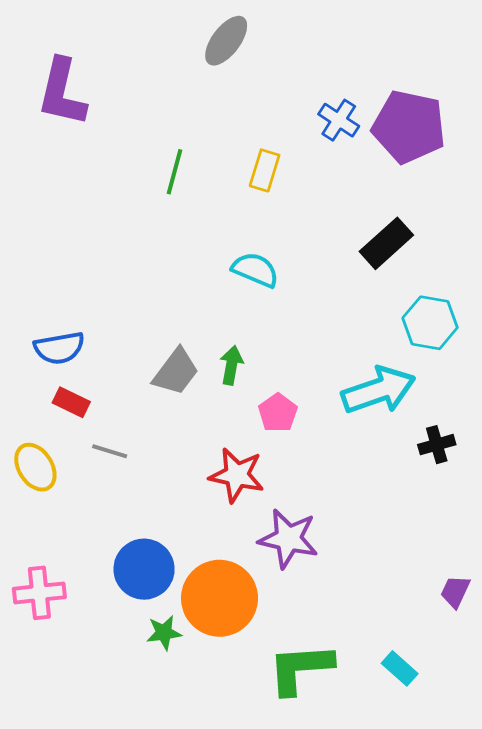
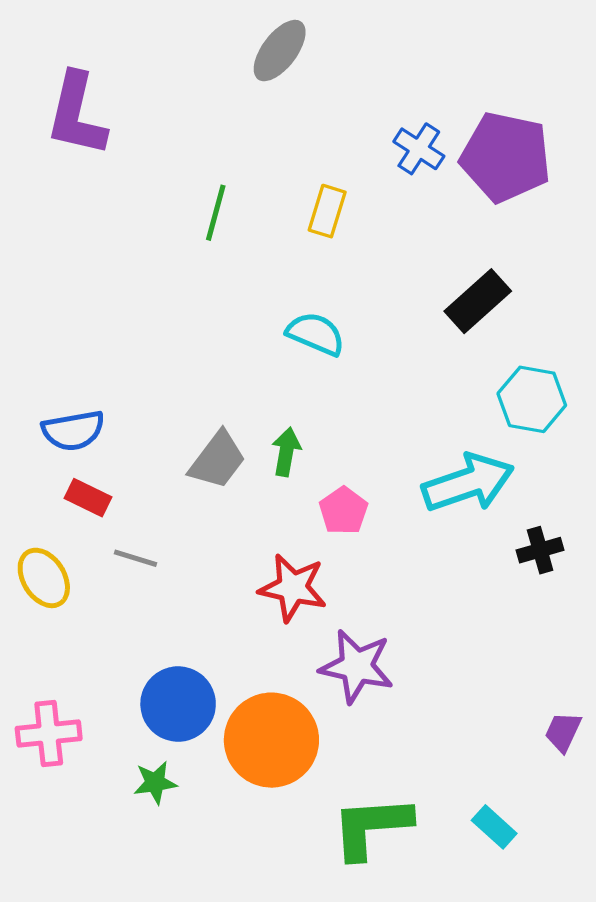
green star: (164, 633) -> (155, 783), moved

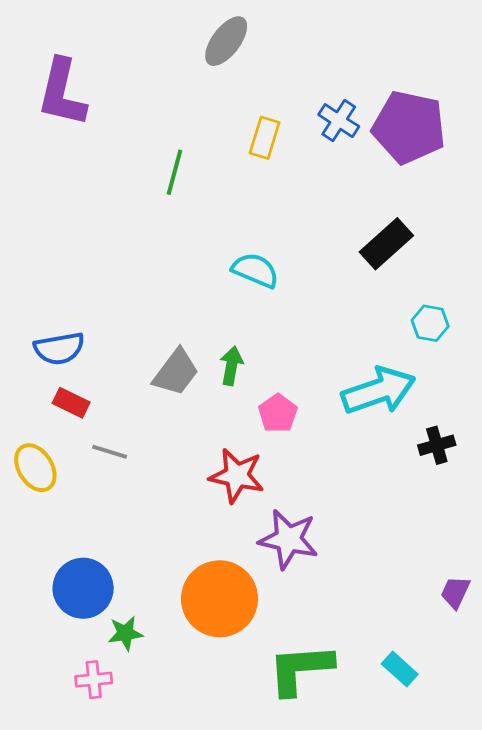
yellow rectangle: (327, 211) -> (265, 138), moved
cyan hexagon: (532, 399) -> (430, 323), size x0.7
blue circle: (178, 704) -> (83, 588), moved
pink cross: (49, 734) -> (94, 680), moved, size x0.7

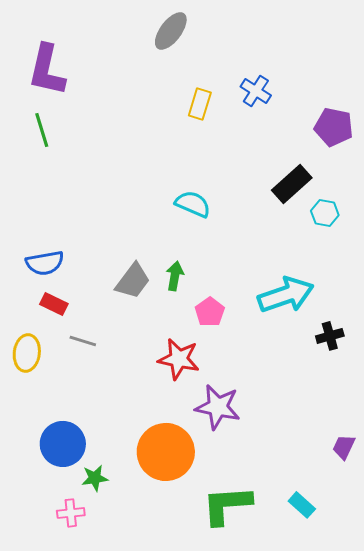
purple pentagon: (409, 127) -> (334, 127), moved, size x0.7
green line: (174, 172) -> (42, 130), moved, turned -32
cyan hexagon: (430, 323) -> (325, 213), moved
yellow ellipse: (35, 468) -> (27, 353), turned 39

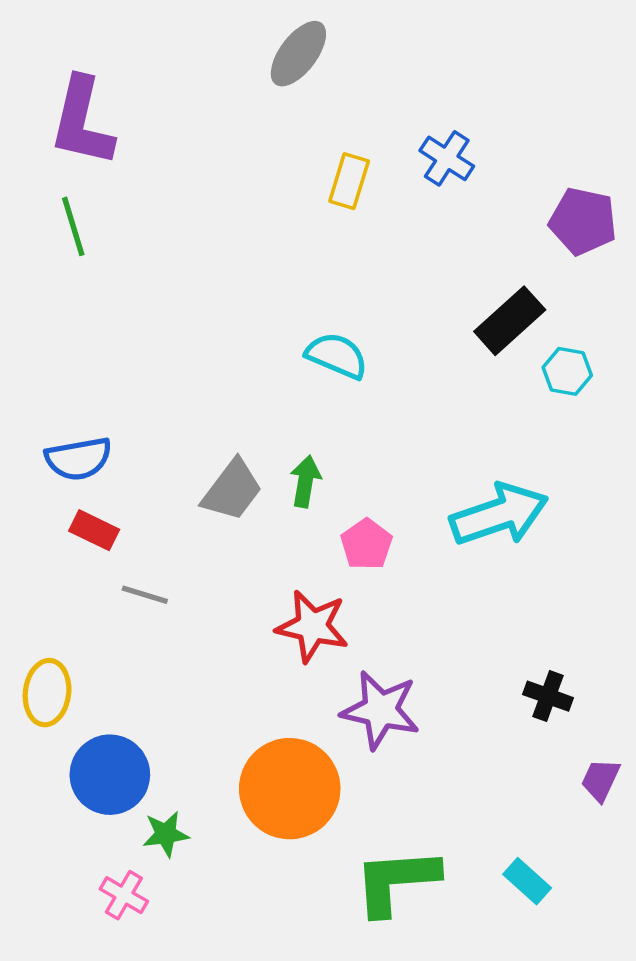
black cross: (330, 336) -> (548, 696), moved, turned 36
yellow ellipse: (27, 353) -> (47, 693), moved
pink cross: (71, 513) -> (124, 895), turned 36

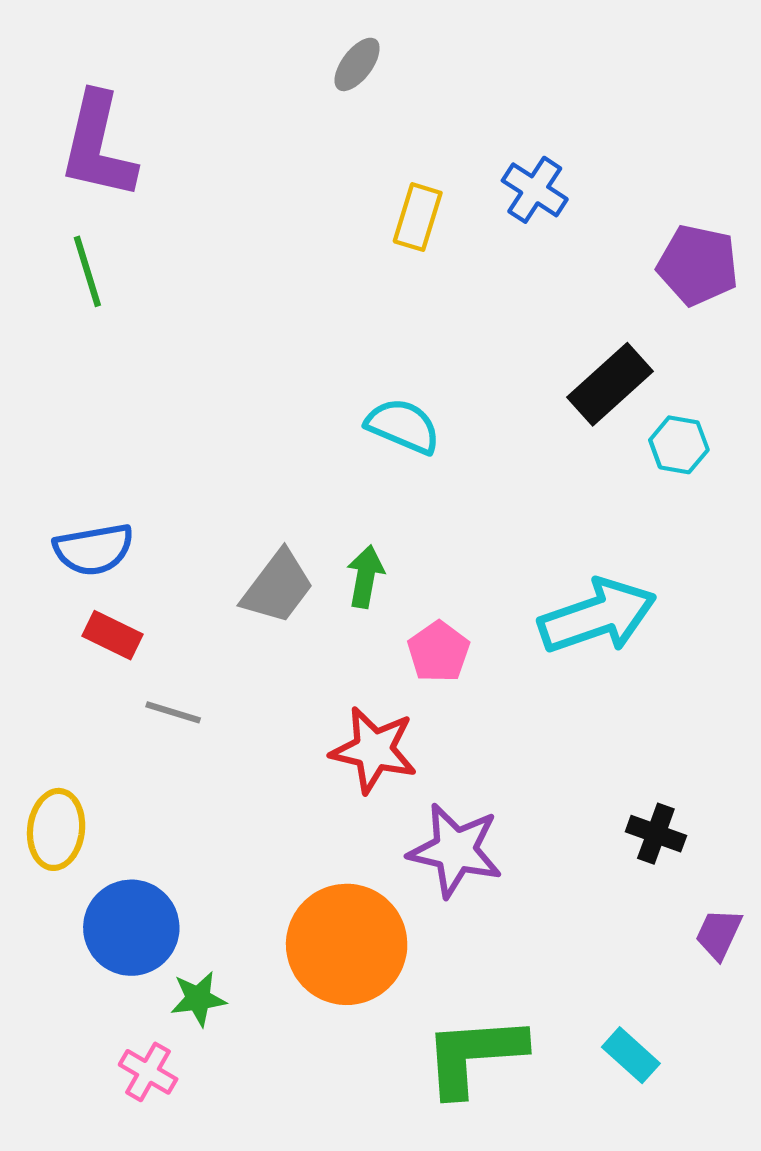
gray ellipse: (298, 54) -> (357, 64), size x0.7

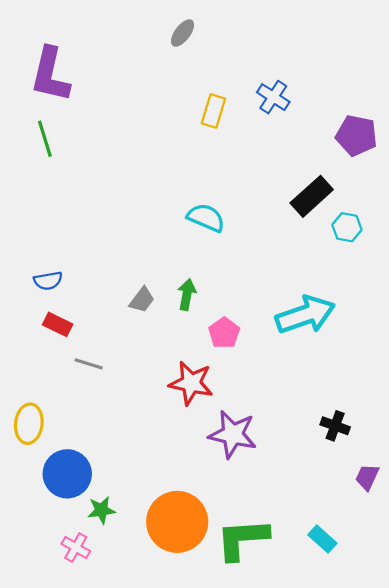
blue semicircle: (94, 549) -> (48, 281), size x0.7
gray trapezoid: (278, 587) -> (142, 300), size x0.7
orange circle: (347, 944) -> (177, 522), moved

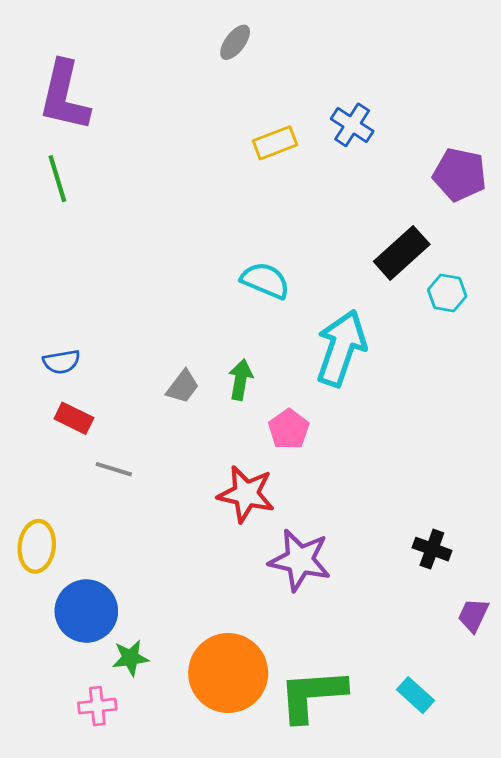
yellow rectangle: (213, 111) -> (275, 143), turned 52
cyan arrow: (305, 315) -> (341, 348), moved, turned -52
pink cross: (76, 547) -> (97, 706), turned -36

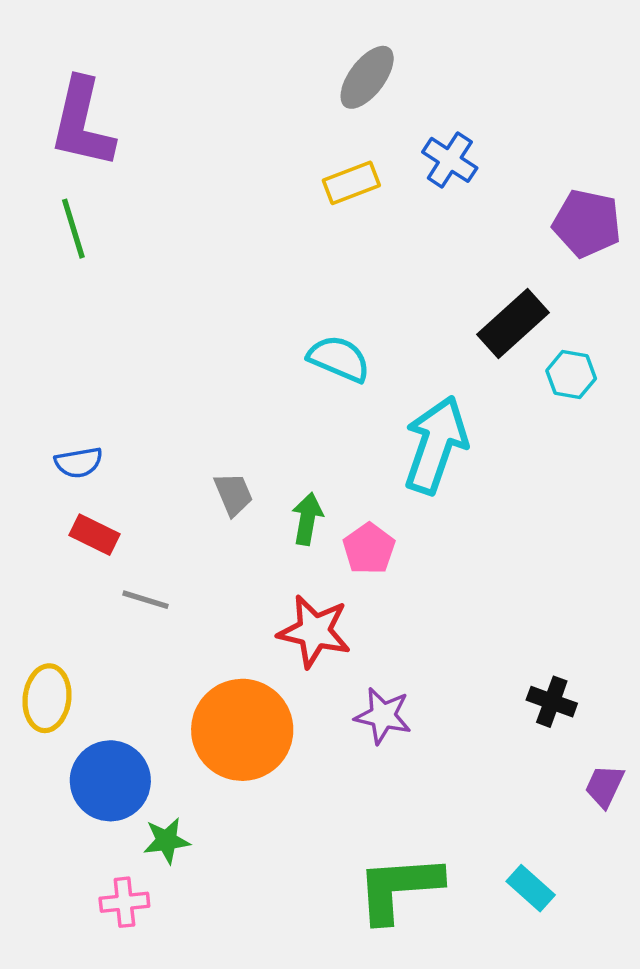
gray ellipse: (235, 42) -> (367, 77), moved, size x1.4
green arrow: (241, 380) -> (307, 519), moved
gray trapezoid: (183, 387) -> (233, 494), turned -60
purple star: (300, 560) -> (383, 716), size x0.7
orange circle: (228, 673) -> (242, 730), moved

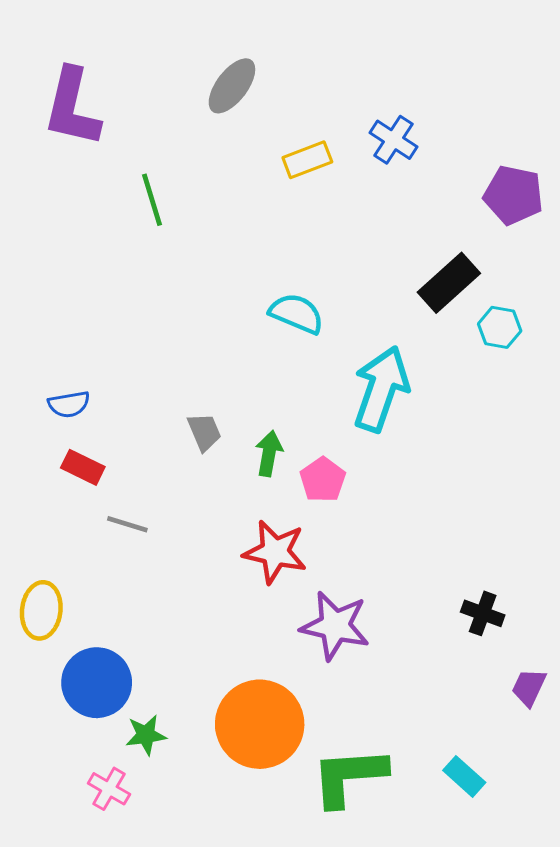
gray ellipse: (367, 77) -> (232, 86), moved
green line: (73, 229) -> (152, 200), moved
purple star: (383, 716) -> (335, 626), size x1.4
orange circle: (242, 730) -> (260, 724), moved
pink cross: (124, 902) -> (109, 789), turned 36

